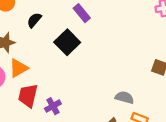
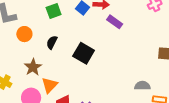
purple rectangle: (82, 13) -> (115, 22), moved

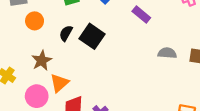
black square: (84, 53) -> (92, 36), moved
gray semicircle: (142, 86) -> (167, 53), moved

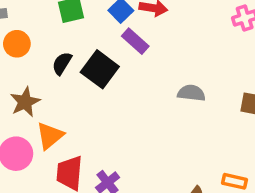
purple rectangle: (141, 15) -> (135, 41), moved
gray semicircle: (167, 53) -> (191, 93), moved

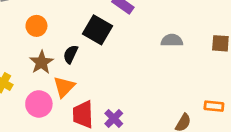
orange circle: (17, 44) -> (36, 26), moved
black semicircle: (62, 63) -> (71, 54), moved

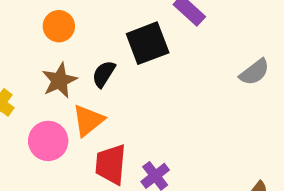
black square: (98, 30) -> (148, 43), turned 32
gray semicircle: (172, 40) -> (254, 72), turned 135

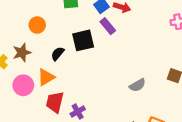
gray semicircle: (254, 72) -> (137, 85), moved
brown star: (59, 80) -> (22, 53), moved

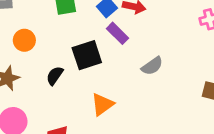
orange triangle: (46, 77) -> (102, 104), moved
gray semicircle: (137, 85) -> (152, 66), moved

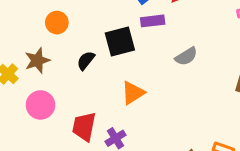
purple rectangle: (118, 33) -> (153, 21), turned -55

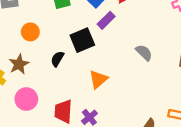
purple rectangle: (153, 21) -> (106, 20), turned -30
gray semicircle: (186, 56) -> (144, 53), moved, turned -96

